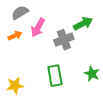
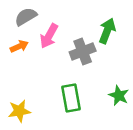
green arrow: (83, 24) -> (107, 31), turned -42

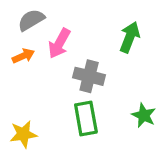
gray cross: (83, 52) -> (89, 76), moved, turned 35

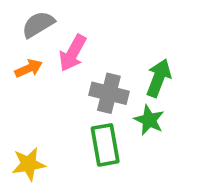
green arrow: (130, 37) -> (159, 78), moved
green star: (144, 115) -> (149, 120), moved

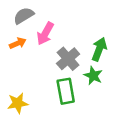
gray cross: (109, 93) -> (68, 59), turned 35

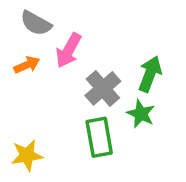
gray semicircle: (24, 16) -> (36, 23), turned -120

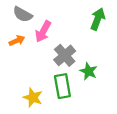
green arrow: (150, 74) -> (98, 19), moved
yellow star: (27, 155) -> (33, 97), moved, turned 30

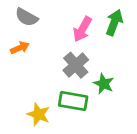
pink arrow: (43, 31) -> (82, 29), moved
green rectangle: (62, 86) -> (73, 101), turned -70

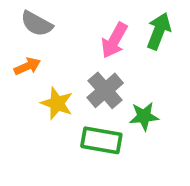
green star: (104, 84) -> (144, 116), turned -30
yellow star: (39, 114) -> (57, 103), moved

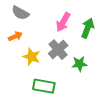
green arrow: (159, 31) -> (88, 28), moved
green rectangle: (101, 140) -> (44, 86), moved

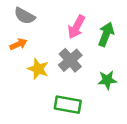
green star: (79, 64) -> (107, 80), moved
green rectangle: (44, 86) -> (68, 105), moved

